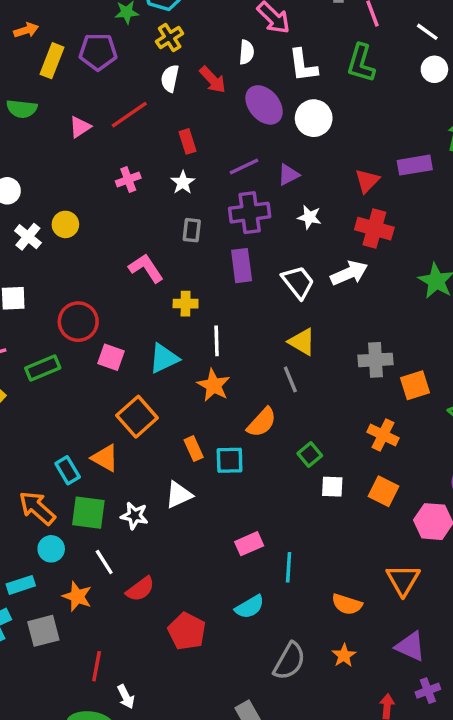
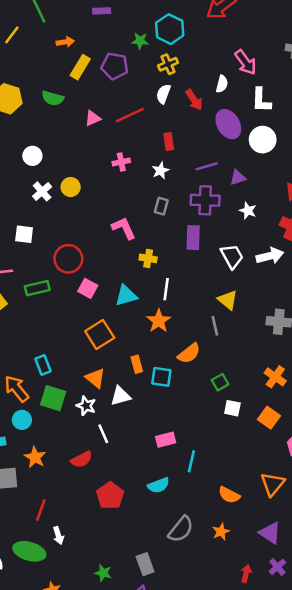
orange triangle: (105, 458) -> (95, 378), moved
white line: (104, 562) -> (103, 434), moved
purple cross: (428, 691) -> (277, 567), turned -30

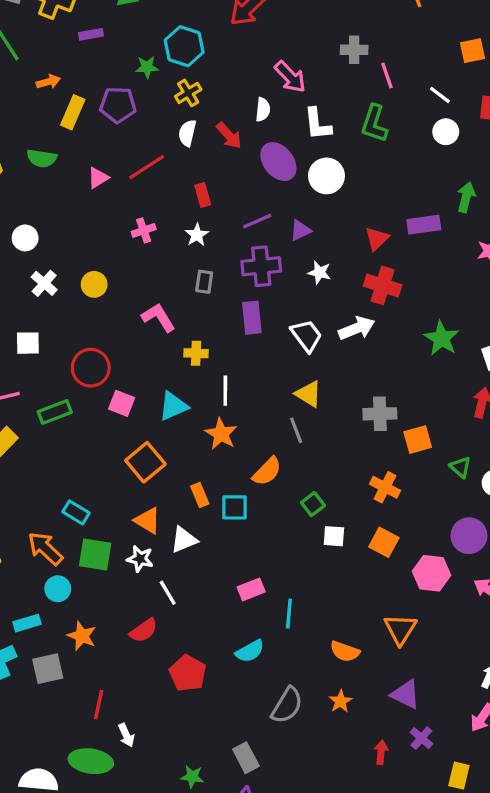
yellow circle: (71, 187) -> (94, 284), moved
cyan rectangle: (43, 365) -> (76, 512), turned -30

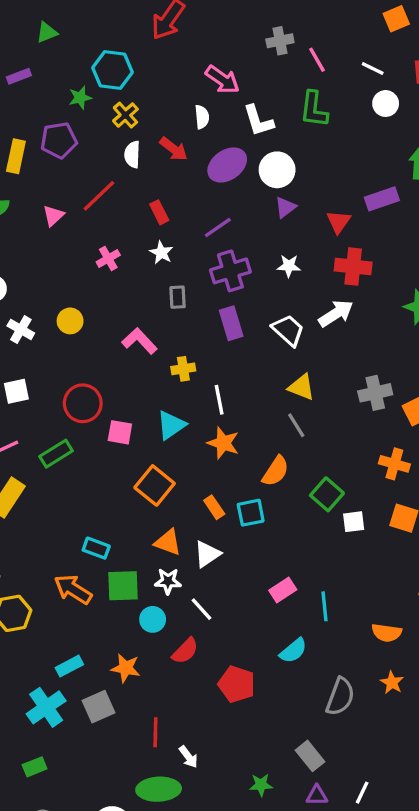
purple ellipse: (278, 162) -> (227, 165), turned -75
purple triangle: (300, 230) -> (285, 207), moved
green square: (313, 504) -> (327, 494), size x1.4
cyan circle: (58, 589) -> (153, 619), moved

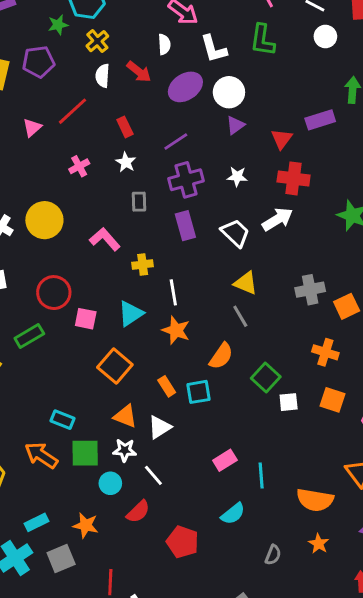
yellow circle: (70, 321) -> (44, 220), size x1.6
orange semicircle: (387, 633) -> (315, 500), size x1.4
gray semicircle: (340, 697) -> (273, 555), size x0.6

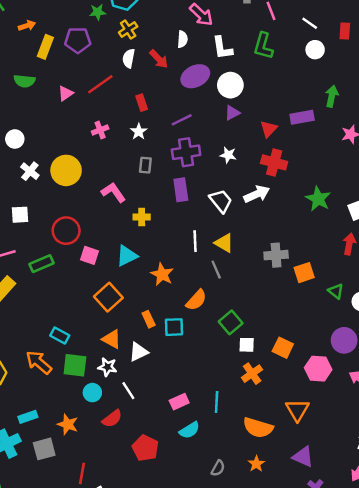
white line: (173, 292) -> (195, 241), moved
orange cross: (325, 352) -> (252, 374), moved, turned 30
pink rectangle: (225, 460) -> (179, 402), moved

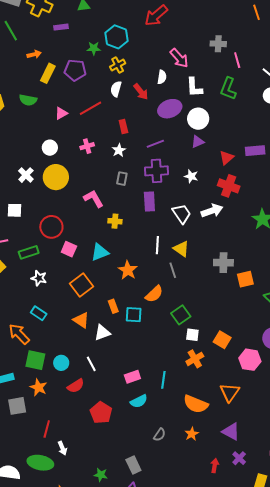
white circle: (15, 139) -> (50, 148), moved
green square: (75, 365) -> (35, 360), moved
white star: (107, 367) -> (39, 278), moved

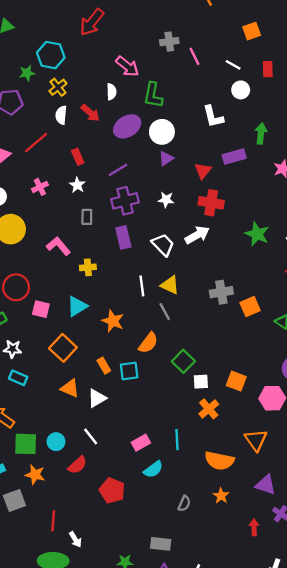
white L-shape: (194, 87) -> (213, 117), moved
green L-shape: (228, 89) -> (153, 95), moved
cyan rectangle: (39, 313) -> (18, 378), moved
gray rectangle: (133, 465) -> (161, 544), turned -48

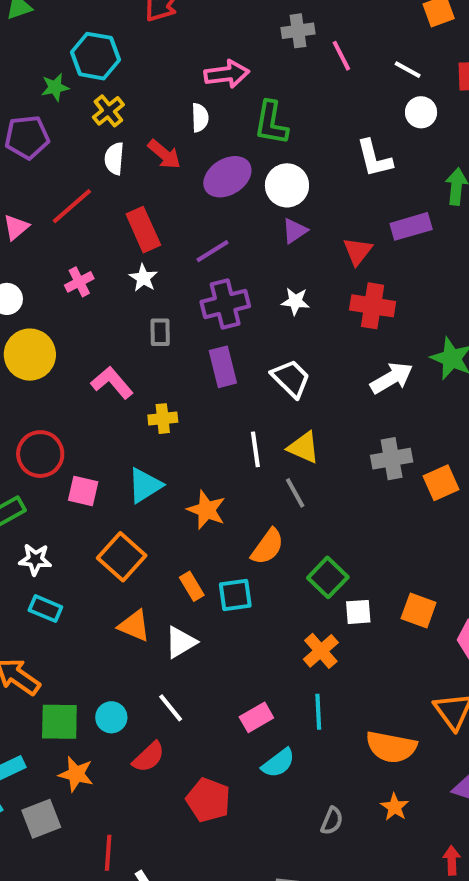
pink arrow: (127, 66) -> (227, 74), turned -45
red rectangle: (78, 157) -> (143, 230), size x1.5
white arrow: (197, 235) -> (392, 378), moved
orange cross: (209, 409) -> (321, 651), moved

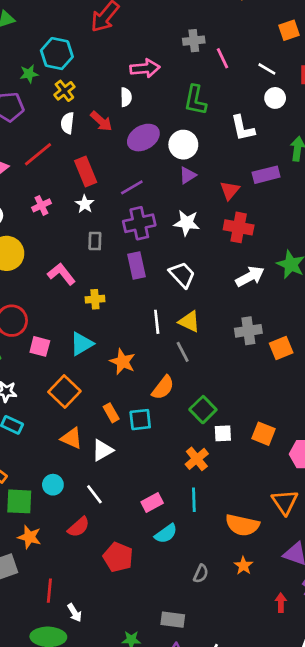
green L-shape: (271, 123) -> (195, 100), moved
white star: (295, 301) -> (187, 223), size x1.4
cyan circle: (111, 717) -> (53, 485), moved

